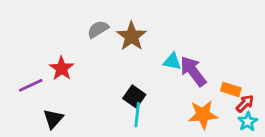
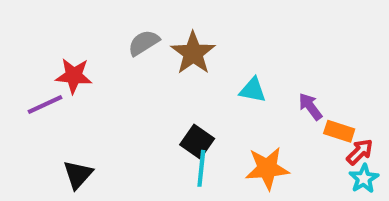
red star: (62, 68) -> (74, 76), moved, turned -30
purple arrow: (193, 71) -> (310, 107), moved, size x0.6
purple line: (31, 85) -> (45, 105), moved
orange star: (203, 115) -> (267, 168), moved

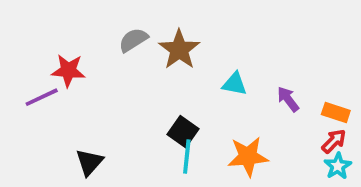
orange rectangle: (339, 131) -> (336, 113), moved
black triangle: (78, 174) -> (89, 162), moved

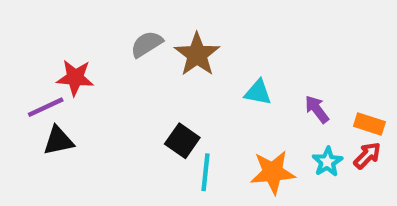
black square: (183, 132) -> (182, 141), moved
black triangle: (89, 162) -> (58, 141), moved, turned 36
cyan star: (338, 166) -> (327, 162), moved

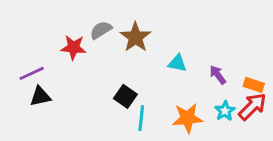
red star: (75, 78) -> (73, 47), moved
red arrow: (367, 155) -> (252, 107), size x1.5

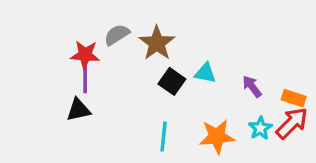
purple line: (32, 73) -> (85, 78), moved, turned -65
black triangle: (40, 96) -> (78, 110), moved
black square: (125, 96) -> (172, 81), moved

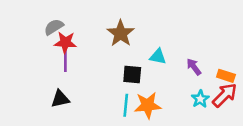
gray semicircle: (117, 35) -> (54, 27), moved
black square: (172, 81) -> (132, 75), moved, turned -30
black triangle: (78, 110) -> (60, 99), moved
orange star: (217, 136) -> (148, 105), moved

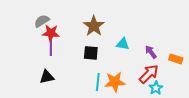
black square: (132, 75) -> (91, 53), moved
red arrow: (225, 95) -> (149, 74), moved
cyan star: (200, 99) -> (156, 88), moved

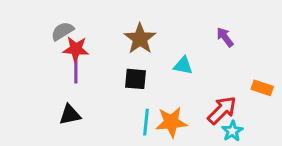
purple arrow: (151, 52) -> (225, 37), moved

